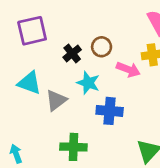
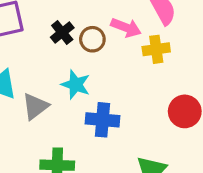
black cross: (72, 53) -> (62, 33), moved
pink arrow: (128, 69) -> (126, 27), moved

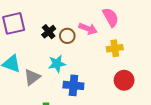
yellow cross: (156, 49) -> (115, 48), moved
cyan star: (76, 85) -> (57, 64), turned -30

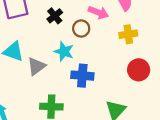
brown circle: (67, 36) -> (81, 28), moved
cyan star: (57, 64) -> (64, 51), turned 30

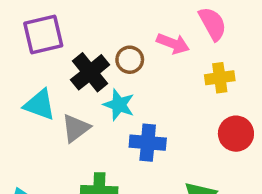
black cross: (55, 16) -> (90, 72), moved, size x1.5
brown circle: (81, 28) -> (130, 60), moved

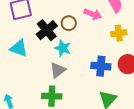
gray triangle: (76, 128) -> (58, 70), moved
blue cross: (148, 143) -> (101, 66), moved

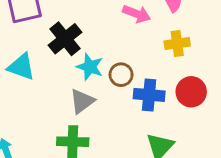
brown circle: (69, 23) -> (121, 75), moved

